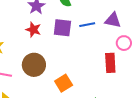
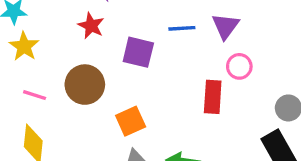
purple triangle: (113, 20) -> (225, 26), turned 48
purple square: (62, 28) -> (138, 52), moved

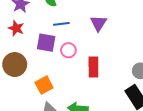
blue line: (182, 28) -> (61, 24), moved
pink circle: (239, 66) -> (68, 50), moved

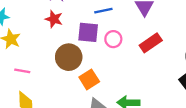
brown circle: (15, 65) -> (69, 57), moved
red rectangle: (93, 67) -> (151, 43), moved, turned 60

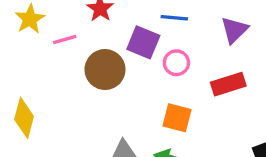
pink line: (22, 71) -> (65, 40), moved, turned -42
orange square: (89, 79) -> (177, 118), moved, turned 30

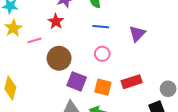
purple square: (143, 42) -> (77, 81), moved
red rectangle: (228, 84) -> (132, 82), moved

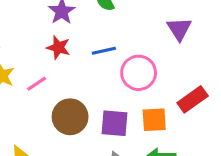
blue line: (101, 27) -> (104, 51), moved
pink circle: (102, 54) -> (139, 73), size x1.5
brown circle: (59, 58) -> (70, 117), moved

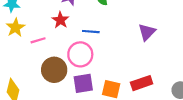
pink circle: (139, 73) -> (80, 54), moved
purple square: (114, 123) -> (83, 83), turned -30

